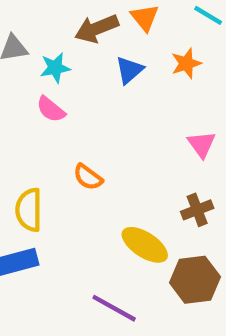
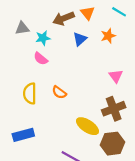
yellow semicircle: (29, 210) -> (30, 93), moved
brown cross: (197, 210) -> (114, 109), size x1.5

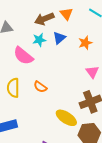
orange star: (108, 36) -> (85, 43), moved
cyan star: (43, 38) -> (39, 40), moved
pink semicircle: (41, 59) -> (23, 56), size x1.5

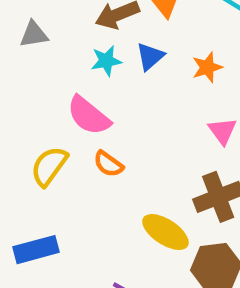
pink semicircle: (23, 56) -> (89, 116), moved
yellow semicircle: (13, 88) -> (49, 166), turned 36

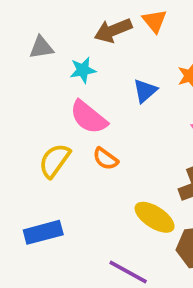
blue triangle: (150, 56) -> (145, 91), moved
cyan star: (106, 61) -> (83, 70), moved

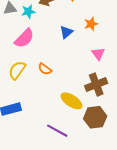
cyan star: (83, 70) -> (28, 12), moved
pink semicircle: (88, 117) -> (24, 38), moved, turned -85

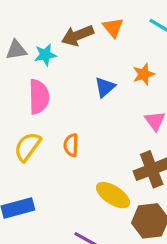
pink semicircle: (24, 38) -> (39, 97), turned -45
orange semicircle: (45, 69) -> (71, 145), turned 56

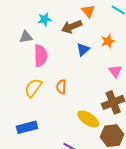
brown arrow: (78, 35) -> (72, 27), moved
gray triangle: (16, 50) -> (26, 37), moved
cyan star: (45, 55) -> (45, 19), moved

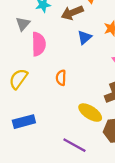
gray triangle: (26, 37) -> (23, 24), turned -40
yellow semicircle: (33, 88) -> (18, 79), moved

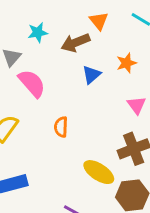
pink semicircle: (39, 44) -> (32, 83), turned -40

